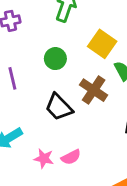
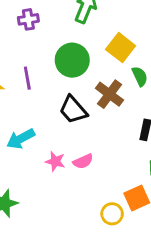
green circle: (55, 59) -> (72, 60), size x1.5

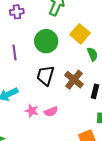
brown cross: (110, 94) -> (74, 80), moved
black trapezoid: (73, 110) -> (45, 76), turned 55

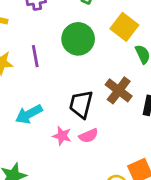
black trapezoid: (45, 76) -> (81, 104), moved

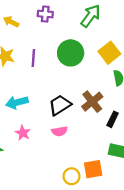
black trapezoid: (81, 104) -> (60, 105), turned 30
pink star: (62, 136) -> (23, 133), moved

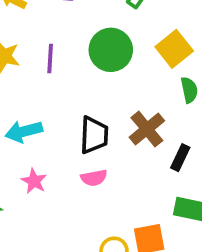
black trapezoid: (60, 105) -> (94, 135), turned 125

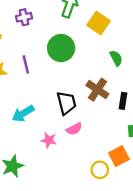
yellow square: (174, 49) -> (99, 23), moved
pink star: (34, 181) -> (49, 140), moved

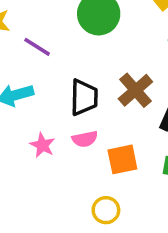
purple line: (26, 64) -> (37, 47), moved, turned -60
orange square: (119, 156) -> (122, 159), moved

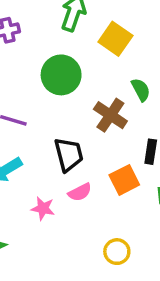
brown cross: (135, 90) -> (110, 115), moved
orange square: (122, 159) -> (124, 180), moved

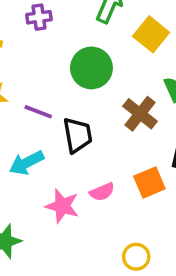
black trapezoid: (69, 154) -> (78, 135), moved
pink star: (43, 208) -> (62, 206), size x1.4

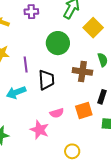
purple line: (38, 112) -> (26, 65), turned 56
brown cross: (140, 114) -> (82, 71), turned -36
pink star: (62, 206) -> (40, 130), moved

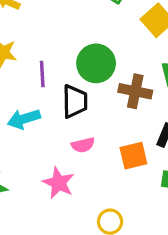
green circle: (58, 43) -> (96, 63), moved
pink semicircle: (57, 113) -> (83, 145), moved

